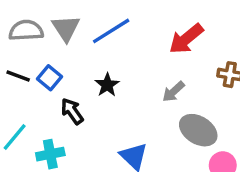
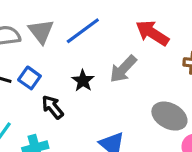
red arrow: (186, 39) -> (152, 33), turned 76
gray arrow: (174, 92) -> (123, 69), moved, size x1.4

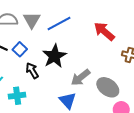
gray arrow: (123, 69) -> (81, 77), moved
black star: (83, 81) -> (54, 56), size x1.6

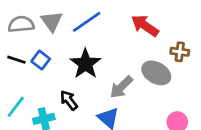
black arrow: (32, 71) -> (69, 100), moved
gray ellipse: (108, 87) -> (156, 73), moved

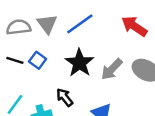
gray arrow: (121, 87) -> (112, 69), moved

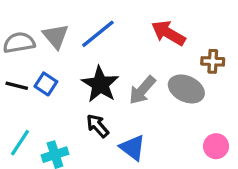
black arrow: (65, 97) -> (98, 126), moved

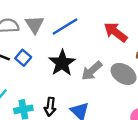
black arrow: (98, 126) -> (50, 107), moved, turned -138

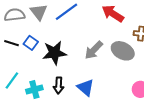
black star: (62, 63) -> (54, 53), moved, turned 30

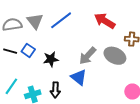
black star: (54, 53) -> (51, 59), size x0.7
blue triangle: (85, 88) -> (79, 77), moved

